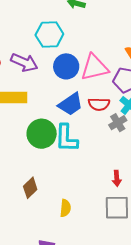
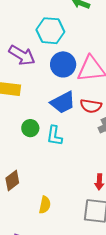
green circle: (42, 134) -> (30, 128), size x0.6
cyan L-shape: (66, 138) -> (54, 136), size x0.7

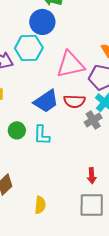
cyan hexagon: (50, 31) -> (29, 48), moved
blue circle: (63, 64) -> (42, 22), moved

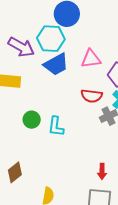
pink triangle: (70, 65) -> (91, 59), size x0.7
blue trapezoid: (46, 101) -> (56, 64), moved

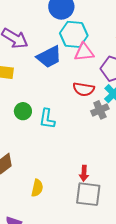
cyan hexagon: (51, 39) -> (74, 34), moved
red arrow: (102, 171) -> (84, 173), moved

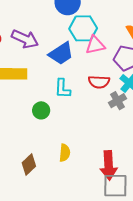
cyan L-shape: (47, 119) -> (63, 89), moved
red arrow: (84, 173) -> (109, 165), size x1.8
yellow semicircle: (37, 188) -> (65, 153), moved

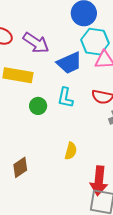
green circle: (41, 110) -> (38, 106), moved
yellow semicircle: (65, 153) -> (71, 151), moved

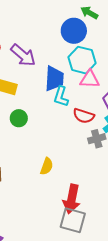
blue trapezoid: (69, 63) -> (54, 79), turned -68
cyan L-shape: (65, 98) -> (61, 97), moved

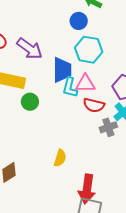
blue circle: (74, 31) -> (79, 21), size x0.7
pink triangle: (90, 79) -> (85, 84), moved
green circle: (19, 118) -> (30, 102), moved

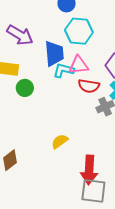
cyan L-shape: (70, 87) -> (64, 70), turned 95
yellow semicircle: (60, 158) -> (60, 141), turned -138

